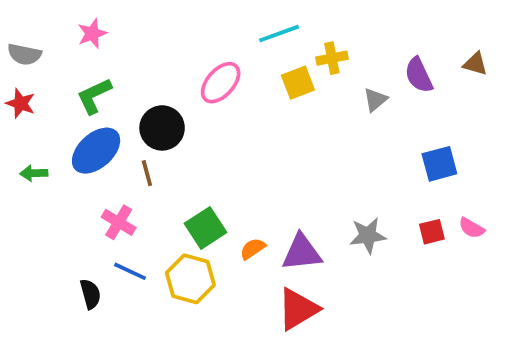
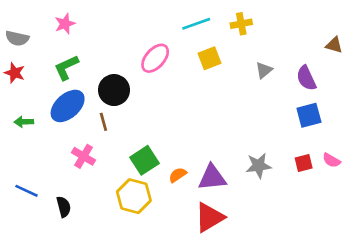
yellow cross: (332, 58) -> (241, 24), moved
purple semicircle: (419, 75) -> (306, 78), moved
blue line: (130, 271) -> (27, 191), moved

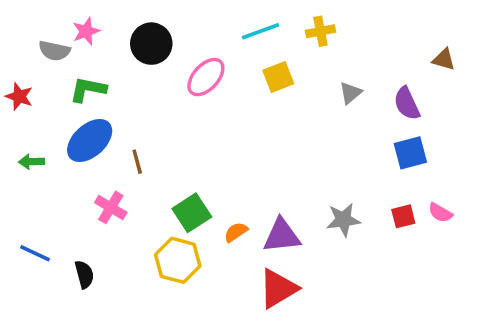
gray semicircle: (17, 38) -> (54, 51), moved
green L-shape: (66, 67) -> (88, 89), turned 36
black circle: (114, 90) -> (151, 44), moved

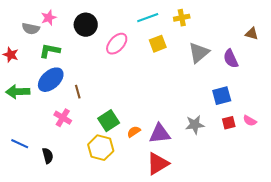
gray triangle: (350, 93) -> (199, 53), size x1.6
blue square: (410, 153) -> (222, 96), moved
green arrow: (31, 162) -> (18, 92), size x1.6

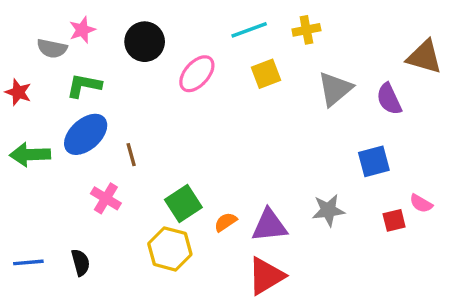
brown triangle: (252, 34) -> (424, 57), size x1.6
red square: (229, 123) -> (394, 220), moved
blue line: (20, 144) -> (28, 262), moved, turned -30

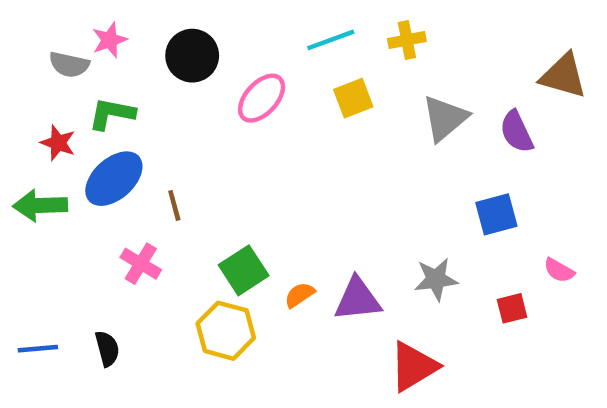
red star: (18, 92) -> (58, 143), moved
red square: (394, 220) -> (512, 308), moved
red triangle: (266, 276) -> (414, 366), moved

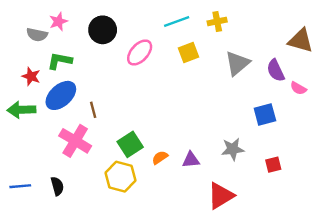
pink cross: (141, 264) -> (75, 141), size x1.5
pink semicircle: (559, 270) -> (298, 88), moved
purple triangle: (358, 299) -> (191, 160), size x0.7

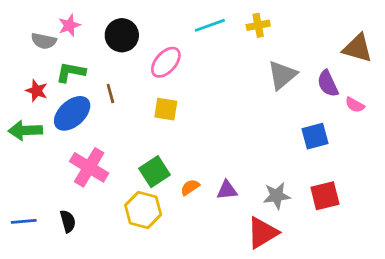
yellow square: (189, 53) -> (166, 109), moved, turned 30
brown line: (93, 110) -> (110, 93), moved
gray star: (233, 149) -> (277, 196), moved
red square: (273, 165) -> (325, 196), size x1.5

